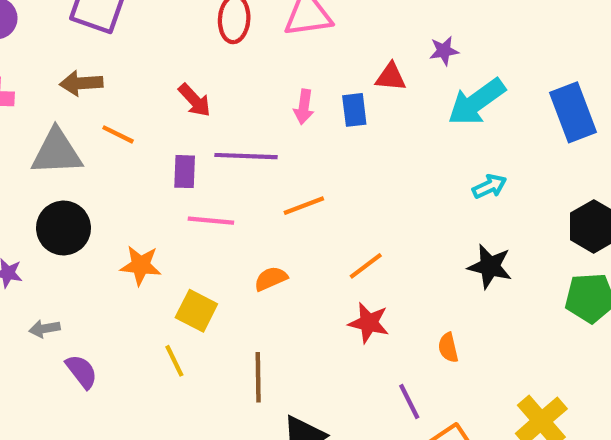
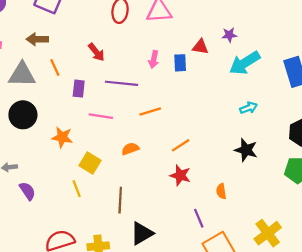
orange line: (118, 134) -> (55, 68), turned 35
purple rectangle: (185, 172) -> (79, 89), moved

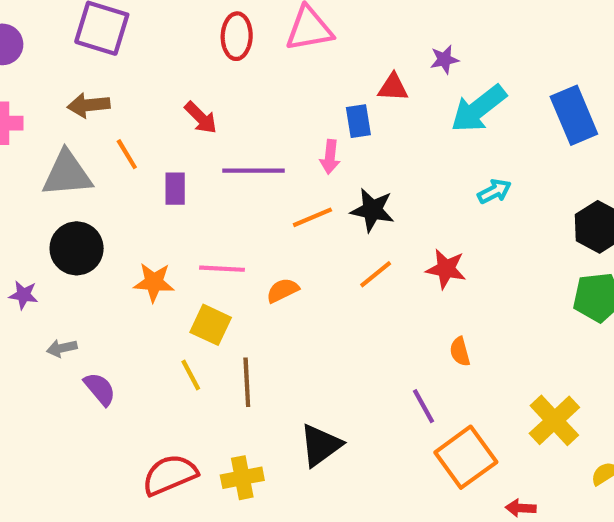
pink arrow: (154, 59) -> (330, 157), moved
pink line: (101, 116) -> (222, 269), moved
black star: (246, 150) -> (372, 210), moved
red star: (180, 175) -> (446, 269), moved
brown line: (120, 200) -> (247, 382), moved

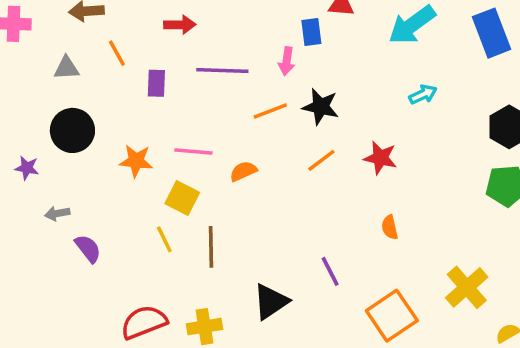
red arrow: (201, 118) -> (180, 25), turned -48
gray triangle: (67, 174) -> (66, 68), size x0.6
purple line: (424, 406) -> (330, 271), moved

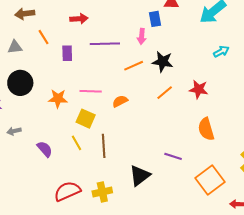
orange semicircle: (390, 227) -> (206, 129), size x1.6
purple semicircle: (88, 249) -> (45, 149), moved
purple line: (330, 271) -> (173, 156), turned -42

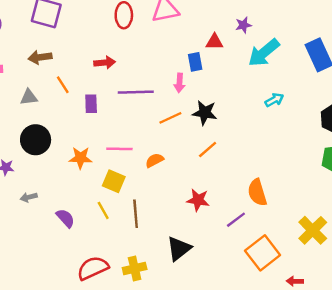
red star: (199, 89) -> (198, 200), moved
purple line: (173, 156) -> (236, 220), moved, turned -54

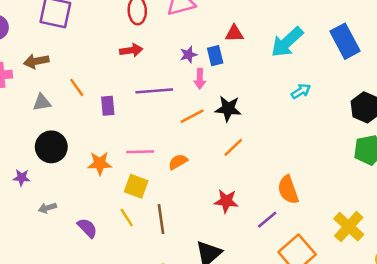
purple star: (243, 25) -> (188, 55), moved
brown arrow: (40, 57) -> (36, 61), moved
red arrow: (105, 63) -> (131, 50), moved

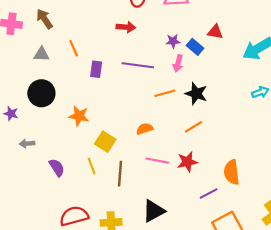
blue rectangle: (215, 56) -> (195, 47), turned -49
brown arrow: (36, 61) -> (44, 19), turned 54
pink line: (140, 152) -> (157, 161), moved
red star: (226, 201) -> (187, 162), moved, turned -30

